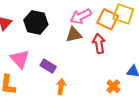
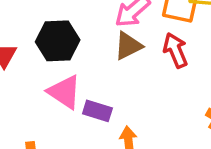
pink triangle: (20, 59) -> (64, 92), moved

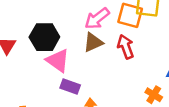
pink triangle: (64, 92) -> (58, 61), moved

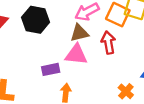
pink triangle: (58, 61) -> (76, 55), moved, turned -40
purple rectangle: (70, 87) -> (51, 69), turned -42

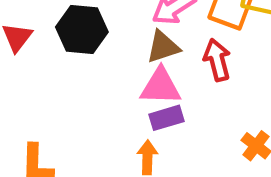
purple rectangle: (51, 69) -> (167, 118), moved

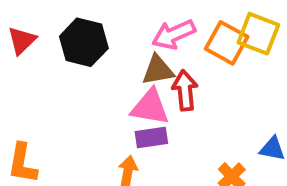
red arrow: (217, 60) -> (185, 91), moved

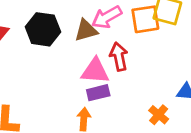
orange square: (227, 43) -> (145, 19), turned -32
brown triangle: (158, 70) -> (86, 30), moved

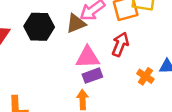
red arrow: (119, 57) -> (120, 44), moved, turned 40
orange cross: (159, 115) -> (145, 76), moved

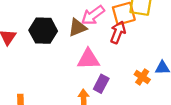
red arrow: (120, 44) -> (118, 32), moved
purple rectangle: (92, 76) -> (101, 84), moved, turned -42

